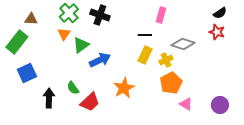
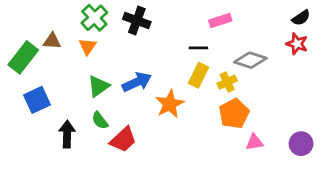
pink rectangle: (161, 15) -> (220, 21), turned 56
brown triangle: (31, 19) -> (52, 41), moved
green triangle: (81, 45) -> (99, 86), moved
orange star: (124, 88) -> (170, 104), moved
pink triangle: (186, 104) -> (255, 142), turned -40

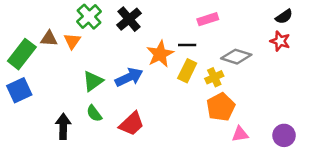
black cross: (137, 21) -> (129, 19), turned 30
orange triangle: (88, 47) -> (72, 41), moved
blue square: (37, 100) -> (19, 90), moved
orange star: (170, 104) -> (160, 54), moved
red trapezoid: (123, 140) -> (132, 124), moved

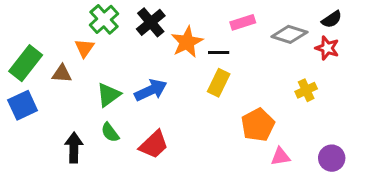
brown triangle: (49, 39) -> (62, 74), moved
orange star: (160, 54) -> (187, 42), moved
gray diamond: (236, 57) -> (289, 34), moved
yellow cross: (214, 77) -> (306, 90), moved

